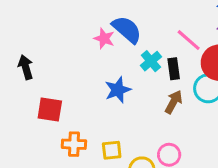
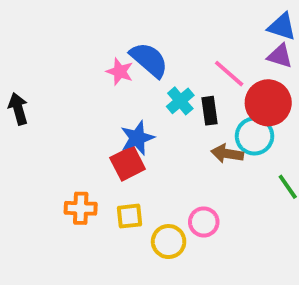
brown arrow: (174, 102) -> (227, 154), moved, turned -110
red square: (50, 109) -> (128, 163), moved, turned -36

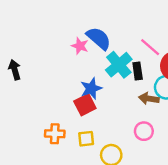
cyan cross: (180, 101) -> (119, 65), size x1.5
pink circle: (204, 222) -> (144, 131), moved

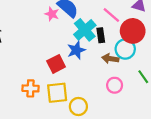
blue star: (91, 89) -> (76, 50), moved
pink circle: (144, 131) -> (115, 85), moved
yellow square: (86, 139) -> (57, 93), size x1.5

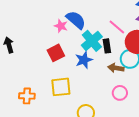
red square: (56, 64) -> (56, 53), moved
orange cross: (31, 88) -> (27, 96), moved
yellow square: (57, 93) -> (61, 87), moved

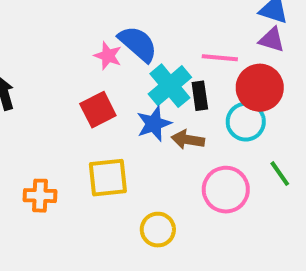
pink line: (117, 27) -> (220, 58), turned -36
brown arrow: (116, 68) -> (188, 140), moved
pink circle: (120, 93) -> (226, 190), size x1.5

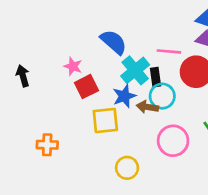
pink star: (108, 56) -> (73, 66), moved
cyan circle: (246, 122) -> (162, 96), moved
yellow square: (108, 178) -> (105, 120), moved

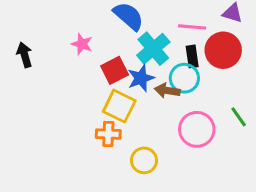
black rectangle: (155, 77) -> (192, 56), moved
red square: (86, 87) -> (115, 70), moved
yellow square: (105, 120) -> (119, 106), turned 32
orange cross: (47, 145) -> (108, 134), moved

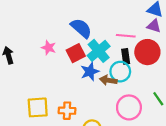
red square: (115, 70) -> (76, 53), moved
yellow square: (119, 106) -> (38, 107), moved, turned -30

